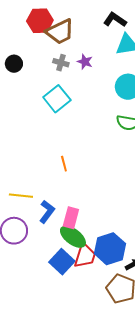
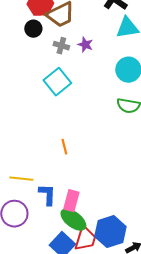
black circle: (14, 64) -> (33, 29), moved
blue L-shape: (47, 212) -> (47, 195), turned -35

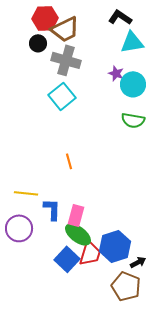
purple star: (85, 45) -> (116, 73), moved
gray cross: (61, 46) -> (66, 60), size x1.8

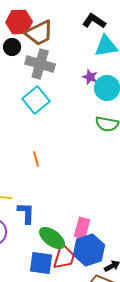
orange line: (69, 161) -> (36, 159), moved
pink rectangle: (76, 215) -> (82, 228), moved
blue square: (67, 259) -> (41, 263), turned -35

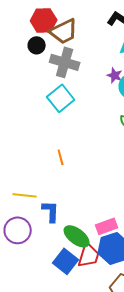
pink rectangle: (82, 228) -> (107, 226), turned 55
blue square: (41, 263) -> (66, 261), turned 30

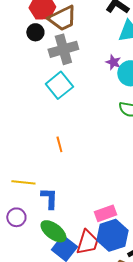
gray cross: (65, 62) -> (63, 49), turned -32
purple circle: (18, 230) -> (16, 217), size x0.7
green ellipse: (77, 236) -> (53, 231), moved

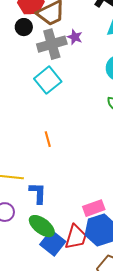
purple star: (113, 62) -> (75, 37), moved

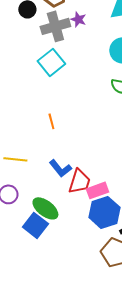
blue L-shape: (38, 193) -> (60, 168), moved, turned 140
red trapezoid: (76, 237) -> (79, 181), moved
blue square: (53, 243) -> (35, 225), moved

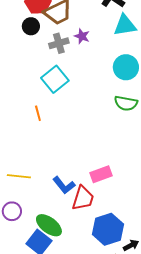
gray cross: (55, 26) -> (59, 43), size x0.7
orange line: (51, 121) -> (38, 113), moved
pink rectangle: (97, 190) -> (101, 174), moved

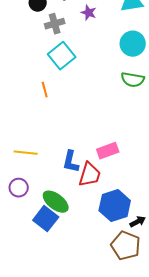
gray cross: (59, 43) -> (55, 24), moved
blue L-shape: (64, 185) -> (71, 162), turned 50

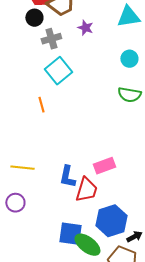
cyan circle: (133, 44) -> (129, 59), size x0.7
green ellipse: (56, 202) -> (87, 245), moved
blue square: (46, 219) -> (70, 234), moved, turned -30

